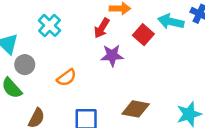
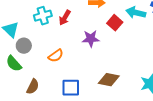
cyan cross: (50, 25) -> (43, 16), turned 30
red arrow: (102, 28) -> (65, 18), moved

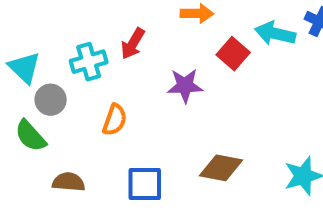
cyan cross: (43, 16) -> (89, 62), moved
orange semicircle: (56, 56) -> (115, 120), turned -35
brown semicircle: (33, 87) -> (69, 182), turned -112

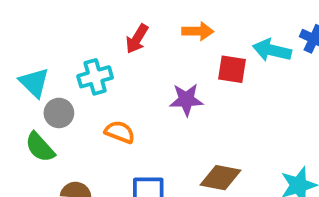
red arrow: (133, 44) -> (137, 39), moved
red square: (233, 54) -> (232, 69), turned -32
orange semicircle: (115, 120) -> (120, 132), turned -88

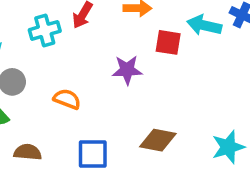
cyan cross: (95, 77) -> (45, 30), moved

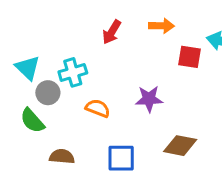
cyan cross: (45, 30) -> (73, 72), moved
purple star: (127, 70) -> (149, 99), moved

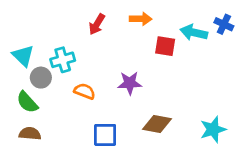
brown semicircle: (62, 156) -> (30, 134), moved

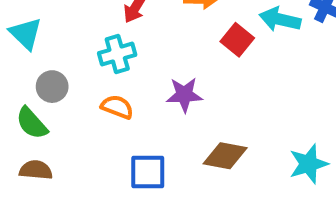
red square: (165, 46) -> (237, 40), turned 30
cyan triangle: (23, 56) -> (26, 34), moved
cyan cross: (63, 60) -> (117, 54), moved

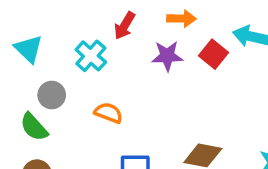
cyan cross: (117, 54) -> (91, 56), moved, turned -32
purple star: (184, 95) -> (167, 56), moved

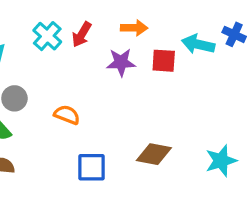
red square: (213, 54) -> (164, 61), turned -35
cyan cross: (91, 56) -> (47, 36), moved

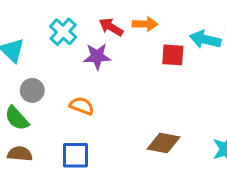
red arrow: (82, 34) -> (111, 27), moved, turned 90
purple star: (121, 62) -> (97, 56), moved
blue square: (92, 167) -> (75, 155), moved

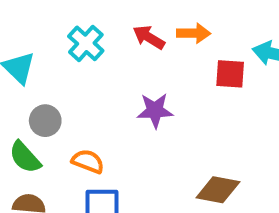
purple star: (97, 56) -> (155, 110), moved
orange semicircle: (82, 106) -> (88, 161), moved

